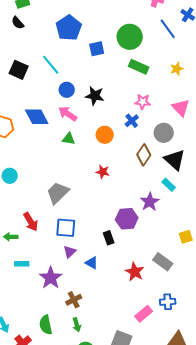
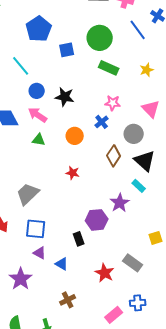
purple triangle: (70, 252) -> (40, 253), turned -48
brown cross: (74, 300) -> (68, 300), moved

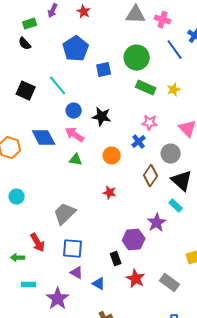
yellow star: (147, 70) -> (174, 90), moved
red star: (105, 273) -> (136, 279), moved

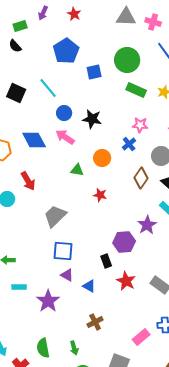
green triangle: (76, 160) -> (77, 170), moved
red arrow: (38, 243) -> (28, 181), moved

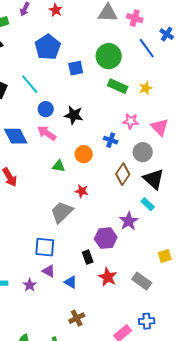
pink star: (140, 125) -> (131, 121), moved
blue cross: (129, 144) -> (111, 140), turned -32
gray trapezoid: (55, 216) -> (62, 212), moved
purple star: (48, 301) -> (30, 285), moved, size x0.6

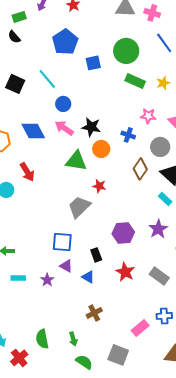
black star: (74, 115) -> (91, 127), moved
green triangle: (59, 166) -> (76, 161), size x1.6
purple star: (129, 221) -> (158, 229), moved
black rectangle: (88, 257) -> (96, 255), moved

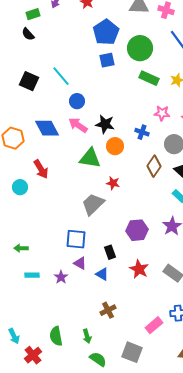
blue pentagon: (65, 42) -> (106, 32), moved

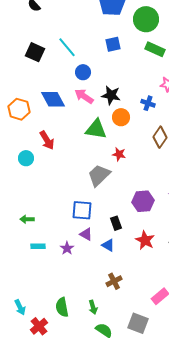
blue square: (107, 60) -> (113, 44), moved

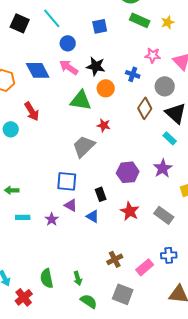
blue square: (113, 44) -> (100, 26), moved
brown cross: (114, 281) -> (115, 259), moved

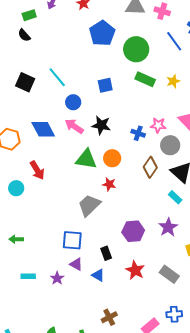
pink star: (153, 55) -> (158, 125), moved
orange circle: (106, 88) -> (112, 158), moved
green arrow: (12, 190) -> (16, 239), moved
brown cross: (115, 259) -> (109, 317), moved

